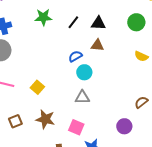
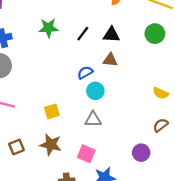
yellow semicircle: (141, 56) -> (161, 93), moved
yellow square: (37, 87) -> (52, 111), moved, turned 32

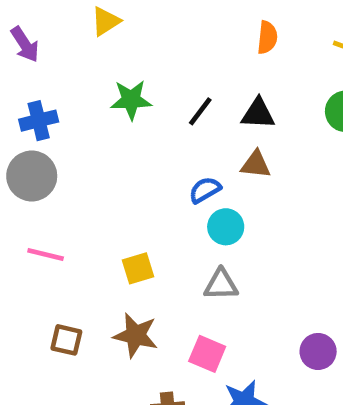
brown square: (16, 147) -> (66, 340), turned 35

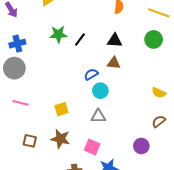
black line: (200, 111) -> (80, 39), moved

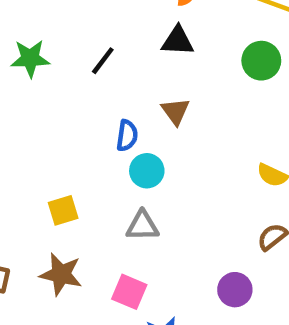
green star: (58, 34) -> (30, 58), moved
black triangle: (115, 40) -> (178, 41), moved
brown triangle: (114, 63) -> (175, 111), turned 48
blue semicircle: (91, 74) -> (127, 136), turned 128

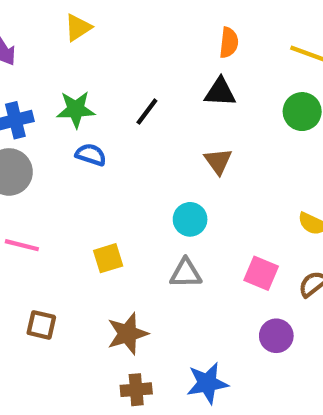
blue semicircle: (127, 136) -> (91, 155), moved, turned -80
brown star: (61, 274) -> (128, 334), moved, turned -30
pink square: (129, 292) -> (261, 273), moved

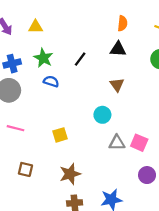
yellow triangle: (78, 27) -> (36, 27), moved, turned 32
green star: (76, 109) -> (43, 58), turned 30
gray triangle: (186, 273) -> (117, 143), moved

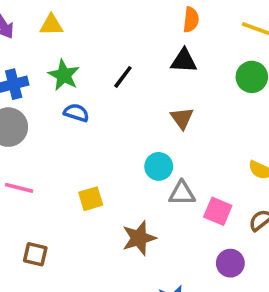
gray triangle: (117, 143) -> (182, 193), moved
brown star: (70, 174) -> (139, 238), moved

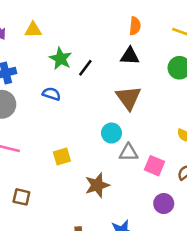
green star: (64, 75) -> (61, 59), moved
brown triangle: (182, 118) -> (128, 98), size x1.5

